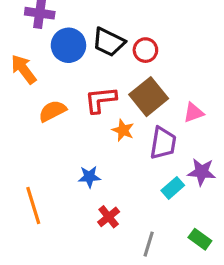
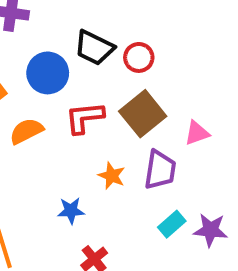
blue circle: (68, 45) -> (48, 73), moved
orange star: (123, 130) -> (112, 176), moved
purple star: (202, 172) -> (211, 230), moved

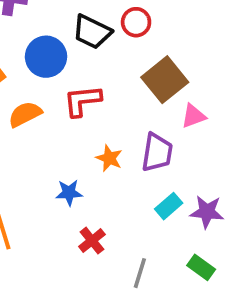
red circle: (139, 57) -> (136, 22), moved
brown square: (143, 114) -> (165, 80), moved

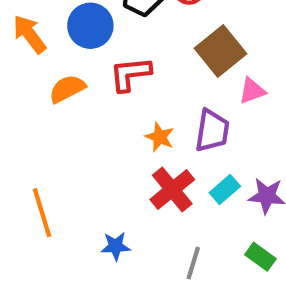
blue star: (69, 193) -> (116, 246), moved
red cross: (92, 241) -> (172, 190), moved, size x1.5

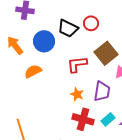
red L-shape: (130, 74) -> (77, 64), moved
red cross: (172, 190) -> (83, 119), turned -35

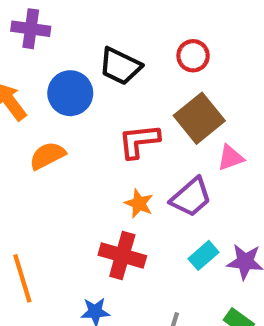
red circle: (91, 23) -> (193, 56), moved
purple trapezoid: (102, 91) -> (191, 197), turned 40
red cross: (83, 119) -> (122, 255), moved

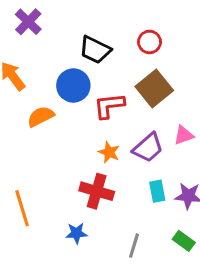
purple cross: (31, 29) -> (28, 22), turned 36
blue circle: (70, 93) -> (73, 85), moved
pink triangle: (230, 158) -> (184, 135), moved
cyan rectangle: (203, 255) -> (157, 191), turned -60

